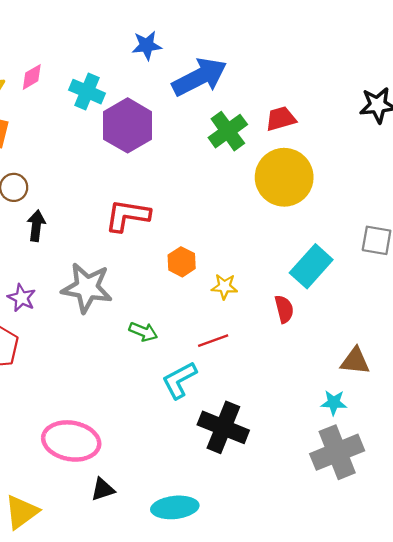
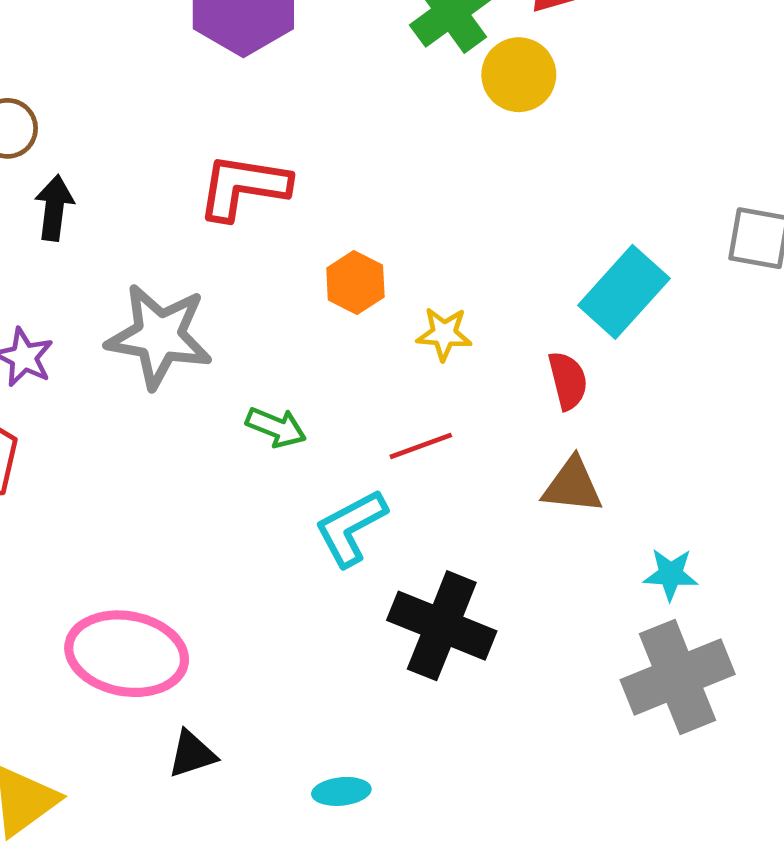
yellow circle: (284, 177) -> (519, 75), moved, size x0.6
brown triangle: (355, 361) -> (573, 486), moved
cyan ellipse: (175, 507) -> (341, 791), size x0.6

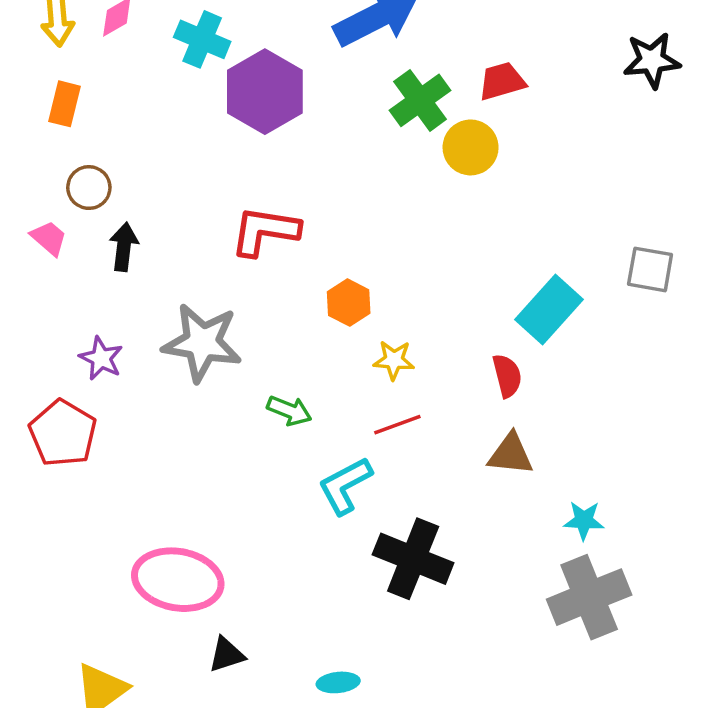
yellow star: (444, 334) -> (394, 360), moved

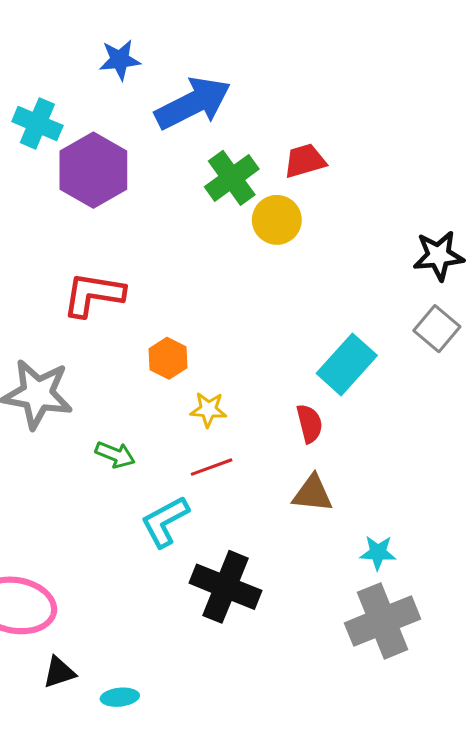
black star: (652, 60) -> (439, 256), moved
gray square: (650, 269) -> (437, 329), turned 30
cyan ellipse: (338, 682) -> (120, 697), moved

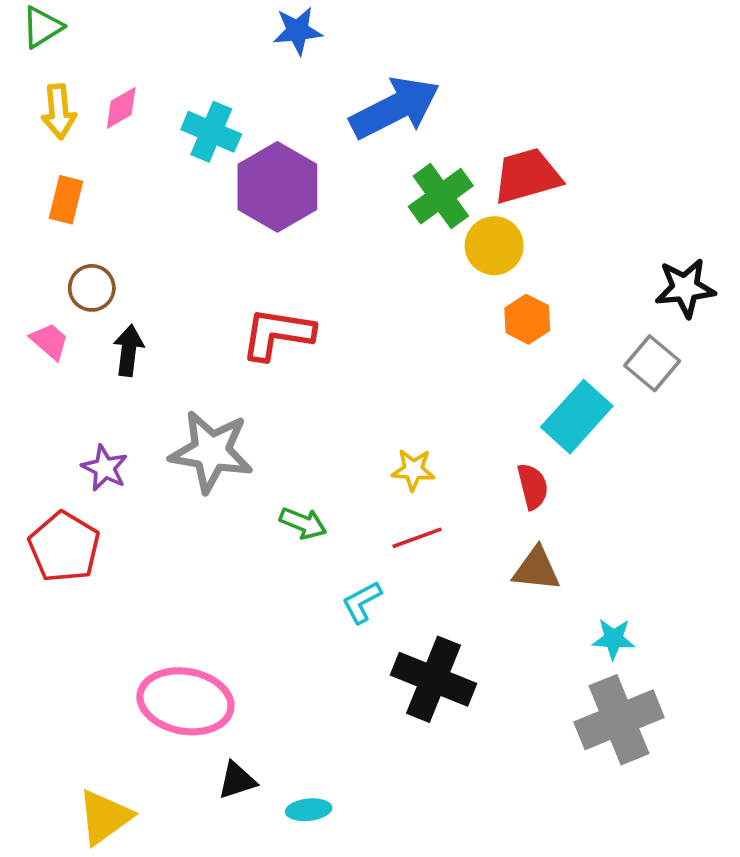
blue star: (120, 60) -> (298, 31), moved
red trapezoid: (305, 161) -> (527, 176), size x1.4
gray square: (437, 329) -> (652, 363), moved
orange hexagon: (168, 358) -> (527, 319), moved
cyan L-shape: (165, 521) -> (362, 602), size x0.7

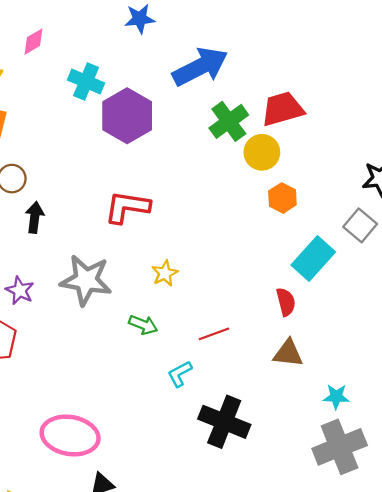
pink diamond: (121, 108) -> (34, 42), moved
yellow star: (413, 470) -> (165, 273), moved, turned -30

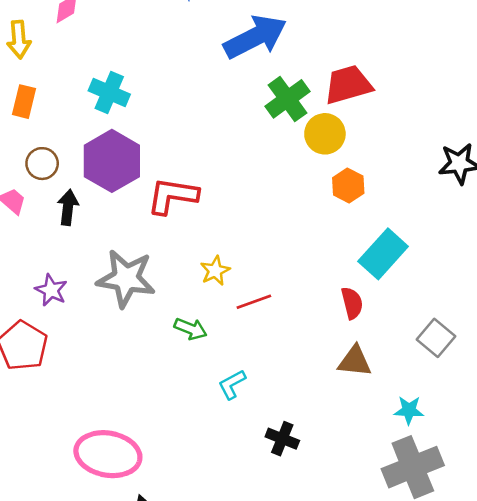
cyan cross: (86, 81) -> (109, 92), moved
purple hexagon: (127, 116) -> (112, 161), moved
gray square: (360, 225) -> (436, 338), moved
red line: (214, 334) -> (254, 302), moved
black cross: (224, 422) -> (282, 439), size x0.6

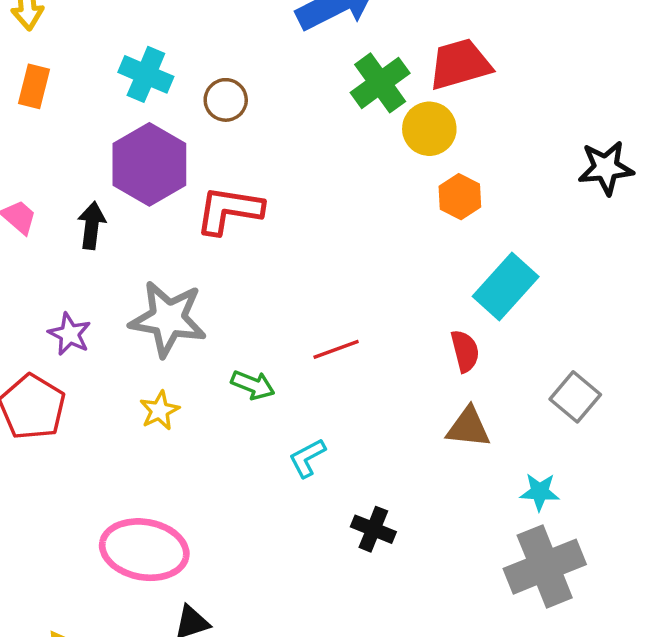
brown circle: (42, 164) -> (226, 100), moved
yellow star: (215, 271) -> (160, 410), moved

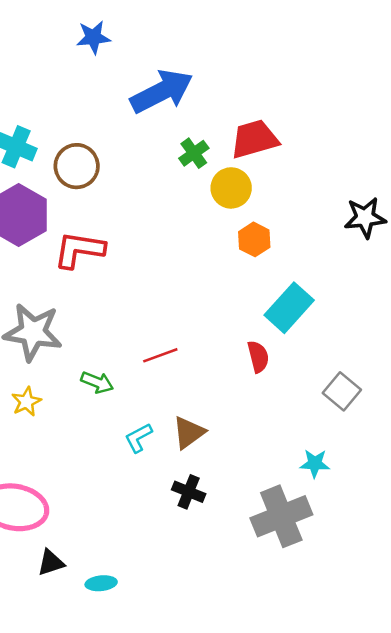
green cross: (380, 83) -> (194, 153), size x0.7
brown circle: (226, 100) -> (77, 166), size x1.4
brown triangle: (468, 427) -> (189, 433), moved, turned -42
gray cross: (545, 567) -> (281, 516), moved

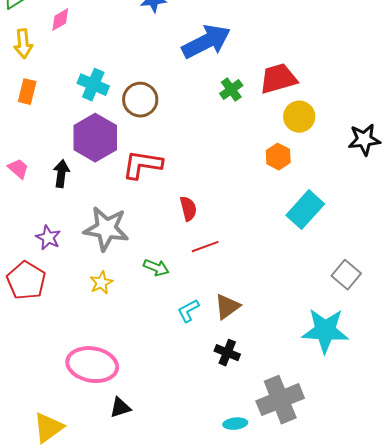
yellow circle: (231, 188) -> (299, 117), moved
red semicircle: (258, 357) -> (188, 209), moved
cyan star: (315, 463) -> (325, 331), size x2.0
gray cross: (281, 516) -> (280, 400), moved
cyan ellipse: (101, 583) -> (235, 424), moved

